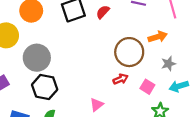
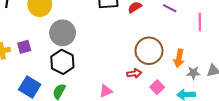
orange arrow: (158, 37) -> (179, 58), moved, turned 102
gray star: (168, 64) -> (193, 73), moved

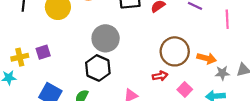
gray circle: (63, 33) -> (106, 38), moved
orange arrow: (179, 58) -> (207, 58), turned -84
black hexagon: (62, 62) -> (98, 68), moved

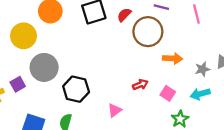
gray circle: (106, 38) -> (44, 67), moved
brown circle: (175, 51) -> (148, 32), moved
orange arrow: (207, 58) -> (173, 58), moved

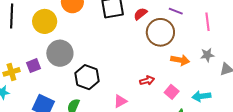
gray star: (202, 69) -> (207, 55), moved

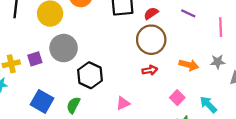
brown circle: (160, 32) -> (151, 40), moved
red arrow: (147, 81) -> (150, 70), moved
cyan arrow: (201, 96) -> (208, 105), turned 48

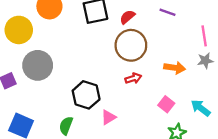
pink line: (221, 27) -> (204, 36), moved
black hexagon: (90, 75) -> (86, 95), moved
green semicircle: (73, 105) -> (66, 126), moved

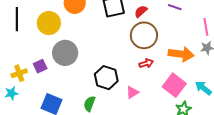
orange arrow: (175, 68) -> (181, 54), size x1.4
pink square: (166, 104) -> (174, 85), size x1.6
pink triangle: (108, 117) -> (132, 92), moved

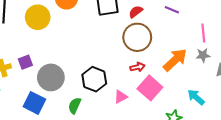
gray circle: (65, 53) -> (51, 77), moved
orange arrow: (181, 54) -> (175, 60), turned -55
pink square: (174, 85) -> (150, 88), moved

